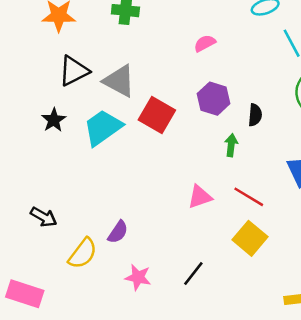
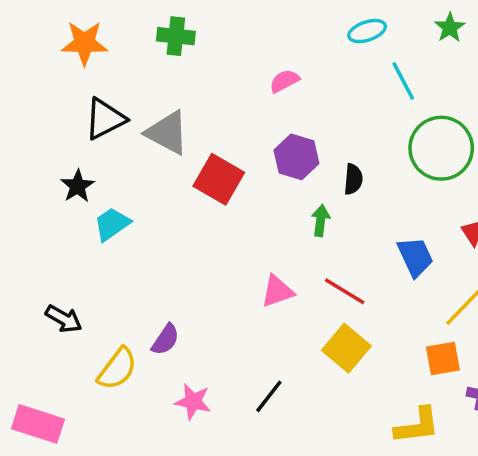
cyan trapezoid: (103, 128) -> (112, 224), moved, size x0.7

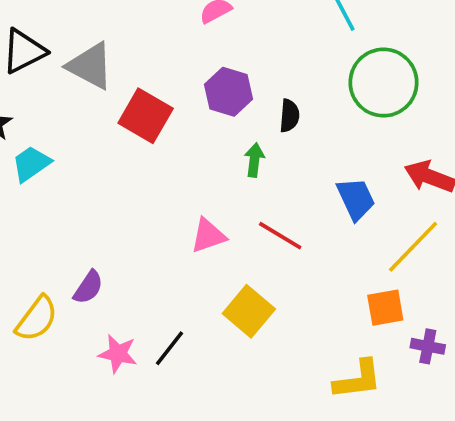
yellow square: (346, 348) -> (249, 311), moved
black line: (269, 396) -> (169, 348), moved

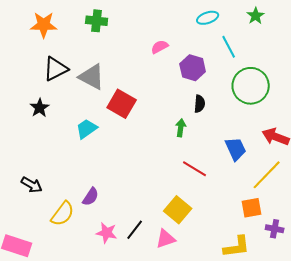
purple hexagon: (229, 92) -> (193, 68), moved
cyan trapezoid: (31, 164) -> (87, 129), moved
pink triangle: (208, 236) -> (166, 239), moved

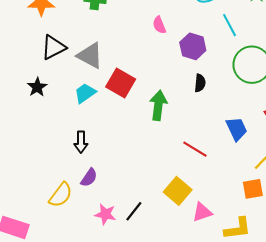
pink semicircle: (160, 47) -> (159, 25), turned -84
green arrow: (181, 128) -> (158, 105), moved, size x1.6
cyan trapezoid: (87, 129) -> (85, 93), moved
black arrow: (32, 185) -> (81, 142), moved, turned 60
pink triangle: (166, 239) -> (202, 212), moved

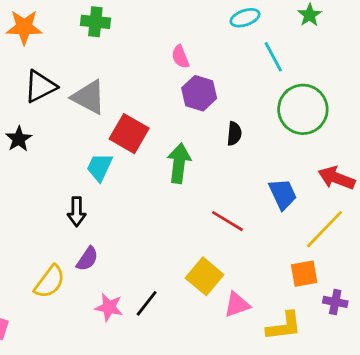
purple hexagon: (193, 46) -> (199, 93), moved
cyan trapezoid: (85, 93) -> (100, 167), moved, turned -30

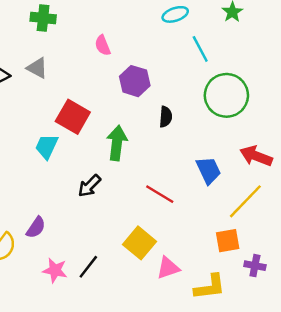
pink semicircle: (180, 57) -> (103, 45), moved
gray triangle: (89, 97) -> (37, 68), moved, size x0.7
black arrow: (77, 212) -> (89, 186), moved, turned 45

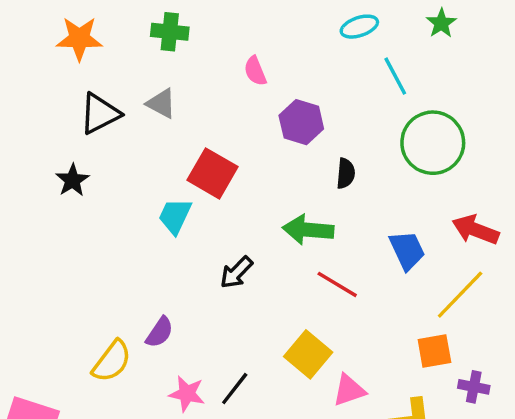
green arrow: (117, 143) -> (308, 230), moved, turned -92

